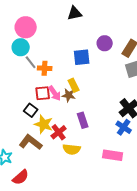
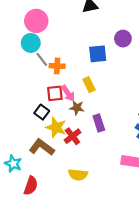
brown star: (69, 95) -> (77, 108), moved
yellow semicircle: (72, 149) -> (78, 175), moved
red semicircle: (21, 177) -> (31, 186), turned -30

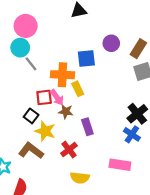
orange cross: (57, 66) -> (62, 75), moved, size x1.5
red cross: (72, 136) -> (69, 150), moved
yellow semicircle: (78, 175) -> (80, 178), moved

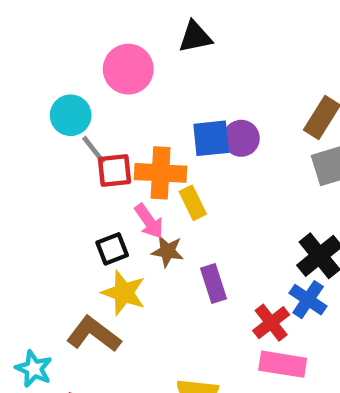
pink circle: (26, 26) -> (128, 69), moved
purple circle: (111, 43) -> (241, 138), moved
red square: (44, 97) -> (114, 171), moved
black square: (31, 116) -> (112, 249), moved, turned 32
red cross: (69, 150) -> (271, 323), moved

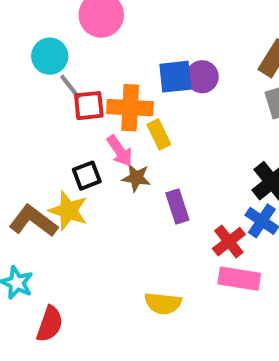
yellow star: (124, 293) -> (68, 211), moved
brown L-shape: (94, 334) -> (33, 221), moved

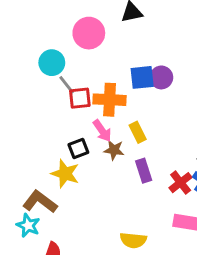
yellow rectangle: (159, 134) -> (138, 132), moved
brown L-shape: (33, 221) -> (40, 202), moved
red cross: (229, 242) -> (181, 183), moved

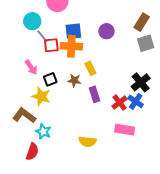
blue square: (142, 77) -> (73, 31), moved
pink arrow: (102, 131) -> (31, 67), moved
cyan star: (28, 225) -> (43, 132), moved

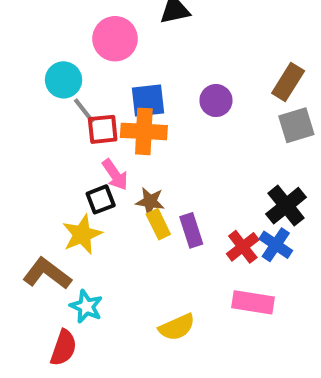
pink arrow: (31, 67) -> (115, 175), moved
yellow rectangle: (90, 68) -> (158, 224), moved
yellow star: (41, 96) -> (82, 234), turned 30
yellow semicircle: (87, 142) -> (177, 327), turned -30

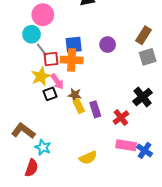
pink circle: (115, 39) -> (43, 15), moved
yellow star: (82, 234) -> (41, 76), moved
blue cross: (276, 245) -> (145, 150), moved

